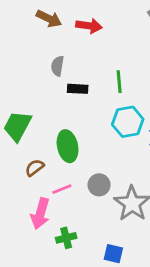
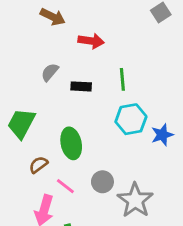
red arrow: (89, 26) -> (91, 41), moved
gray semicircle: (57, 66) -> (50, 72), moved, turned 30
pink line: (62, 189) -> (65, 186), turned 60

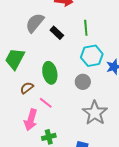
gray semicircle: (50, 72) -> (35, 23), size x1.5
black rectangle: (81, 86) -> (57, 33), turned 40
gray circle: (102, 182) -> (83, 82), moved

